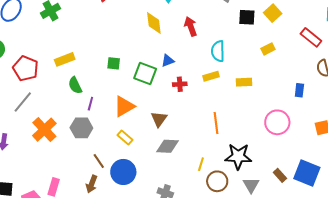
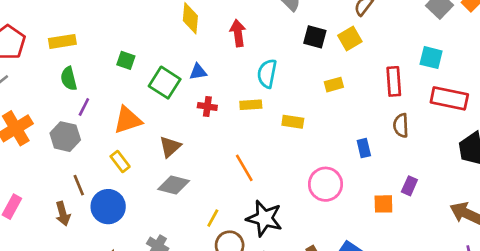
red rectangle: (311, 37) -> (394, 81), turned 35
blue rectangle: (299, 90) -> (364, 148), turned -32
orange line: (216, 123) -> (244, 168), turned -35
brown arrow: (92, 184) -> (63, 214), turned -48

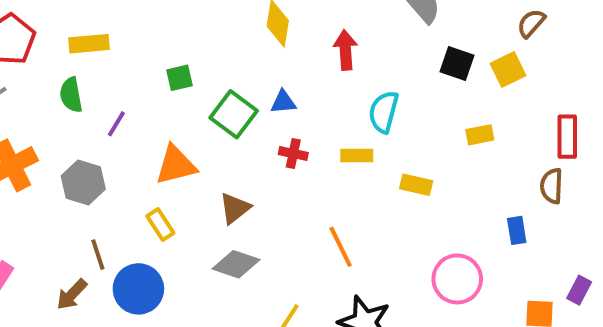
green square: (126, 60) -> (179, 78), turned -36
green semicircle: (69, 79) -> (71, 95), moved
purple line: (84, 107) -> (116, 124), moved
brown semicircle: (401, 125) -> (552, 186), moved
brown arrow: (63, 214) -> (72, 294), turned 55

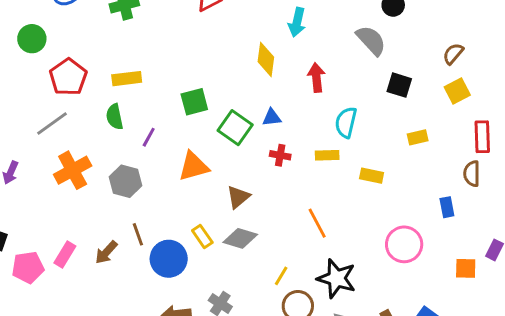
yellow square: (508, 69) -> (457, 91), moved
green square: (179, 78) -> (194, 102), size x1.4
yellow rectangle: (160, 225) -> (202, 237), moved
brown arrow: (72, 294) -> (106, 252), moved

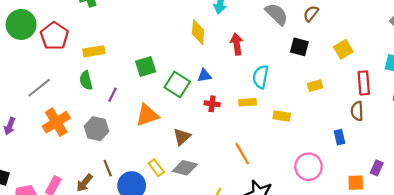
green circle: (32, 39) -> (21, 24), size x1.4
brown semicircle: (453, 54) -> (311, 14), moved
red pentagon: (68, 77) -> (54, 36), moved

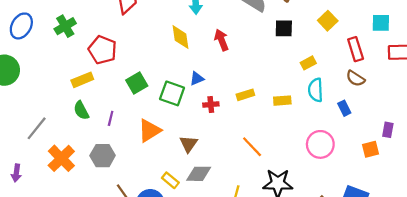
red pentagon: (54, 36) -> (103, 50), moved
cyan semicircle: (261, 77) -> (316, 90), moved
brown semicircle: (357, 111) -> (355, 78), turned -42

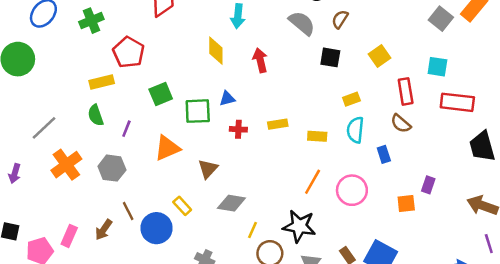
green square: (172, 93) -> (198, 111), turned -30
orange line: (252, 147) -> (313, 182), moved, turned 65
gray diamond: (199, 174) -> (231, 203), moved

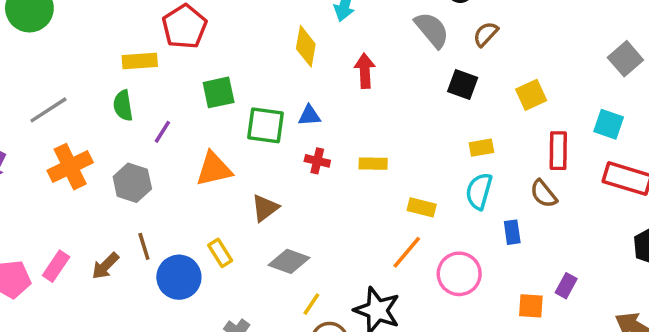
yellow rectangle: (317, 136) -> (422, 207), moved

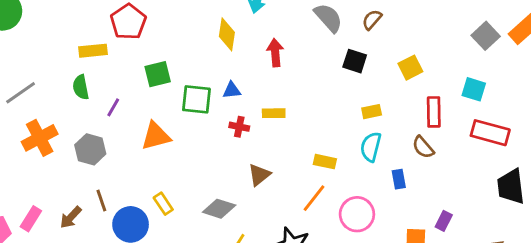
yellow rectangle: (373, 164) -> (274, 113), moved
brown triangle: (265, 208) -> (259, 175), moved

